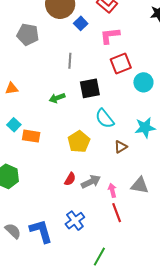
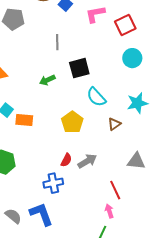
red square: (121, 64) -> (125, 25), moved
pink arrow: (112, 190) -> (109, 211), moved
blue cross: (75, 221) -> (53, 183), moved, turned 30

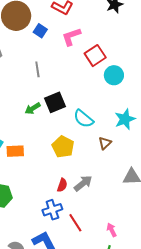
red square: (125, 25) -> (95, 56), moved
black square: (79, 68) -> (55, 102), moved
red line: (115, 190) -> (75, 223), moved

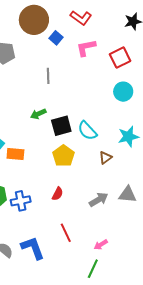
red square: (95, 56) -> (120, 58), moved
black square: (55, 102) -> (61, 126), moved
gray arrow: (83, 183) -> (99, 200), moved
blue cross: (52, 210) -> (21, 201), moved
pink arrow: (112, 230) -> (101, 245), turned -104

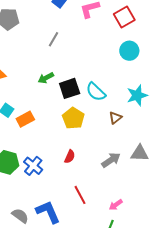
gray line: (48, 76) -> (54, 39), turned 35
orange rectangle: (15, 154) -> (25, 119), turned -30
blue cross: (21, 201) -> (33, 166), turned -36

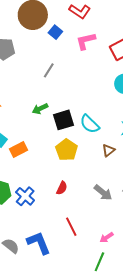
gray arrow: (111, 160) -> (103, 193), turned 72

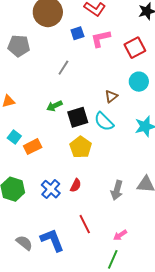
blue square: (55, 32) -> (77, 33), moved, turned 32
brown triangle: (109, 150) -> (111, 96), moved
gray arrow: (103, 193) -> (117, 190), turned 66
blue cross: (25, 196) -> (51, 189), moved

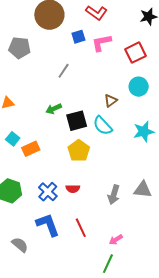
red semicircle: (76, 185) -> (73, 189), turned 64
blue L-shape: (52, 240) -> (48, 225), moved

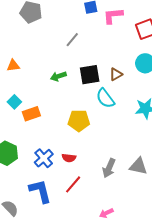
black square: (77, 121) -> (90, 75), moved
yellow pentagon: (79, 151) -> (79, 121), turned 30
red line: (81, 228) -> (73, 184), moved, turned 60

